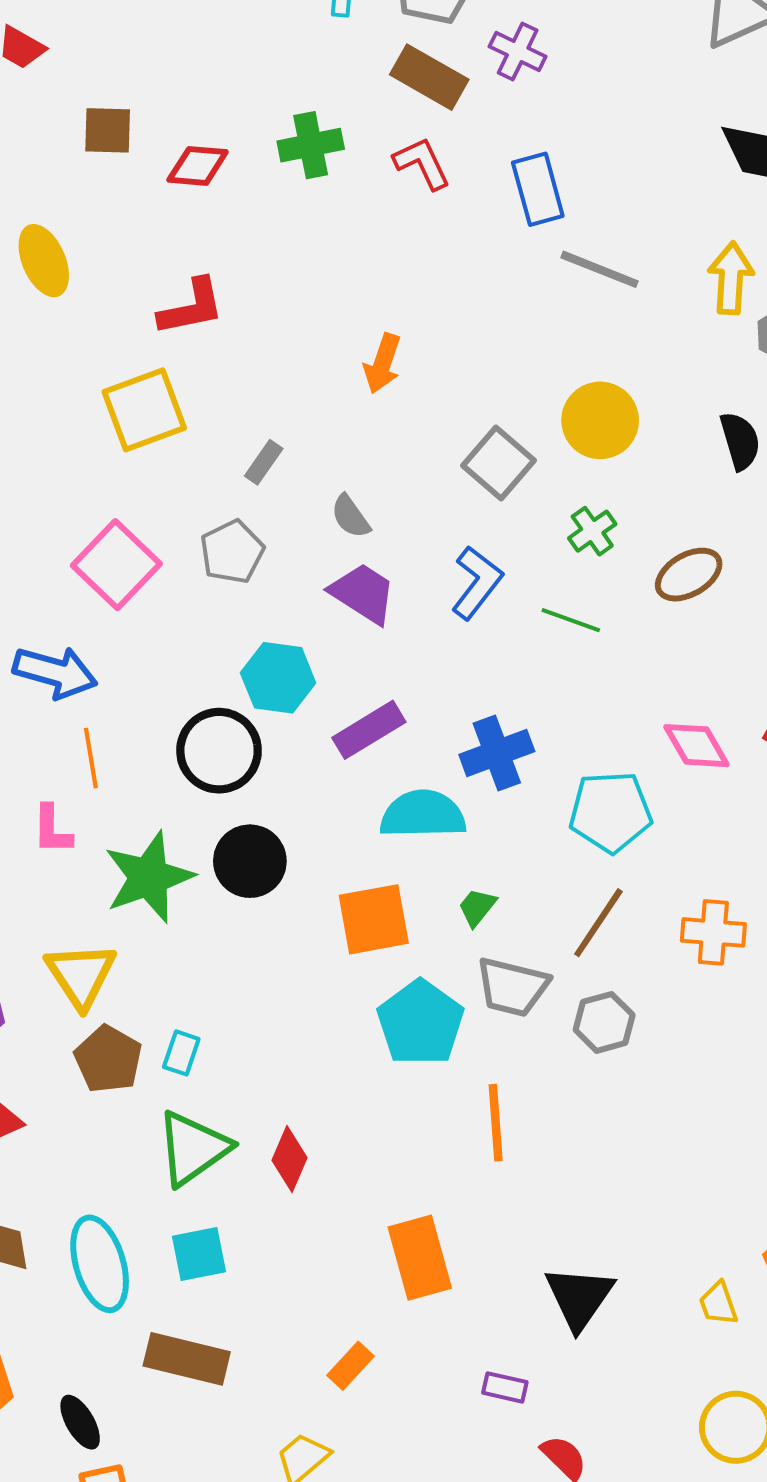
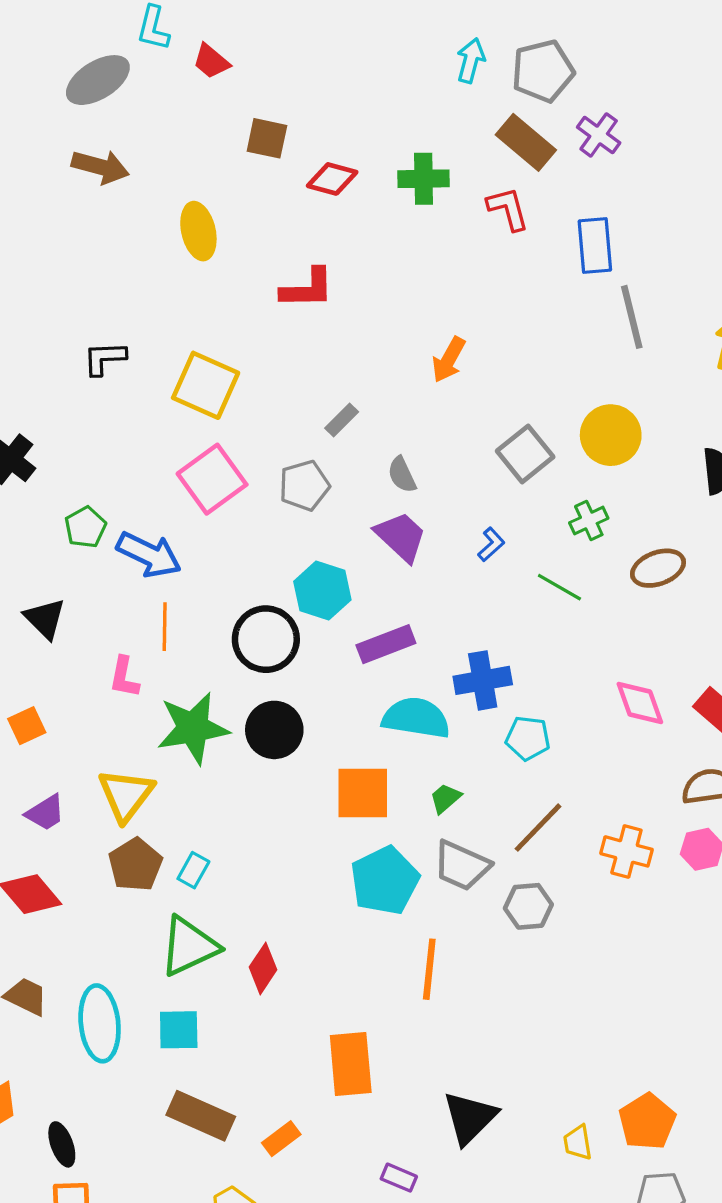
gray line: (600, 269) -> (632, 317), turned 44
yellow square: (144, 410) -> (206, 385), moved, turned 34
blue L-shape: (477, 583) -> (491, 544), size x0.6
cyan pentagon: (610, 812) -> (528, 738), moved, size x0.7
brown rectangle: (187, 1359) -> (201, 1116), moved

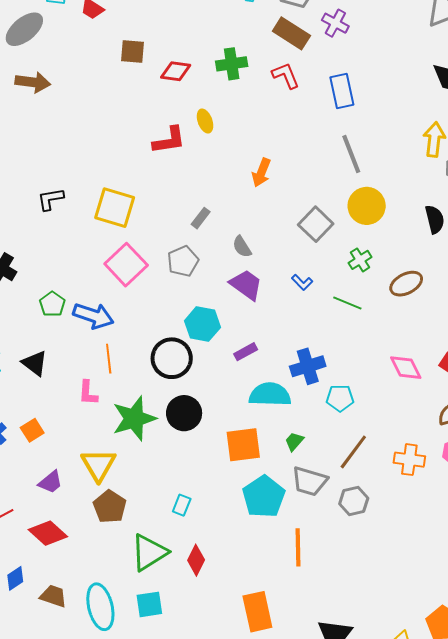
yellow ellipse: (198, 231) -> (205, 121), moved, size x0.7
gray line: (632, 317) -> (351, 154), moved
blue L-shape: (491, 544) -> (302, 282), turned 95
purple rectangle: (386, 644) -> (246, 352), size x0.7
cyan rectangle: (193, 870) -> (182, 505), moved

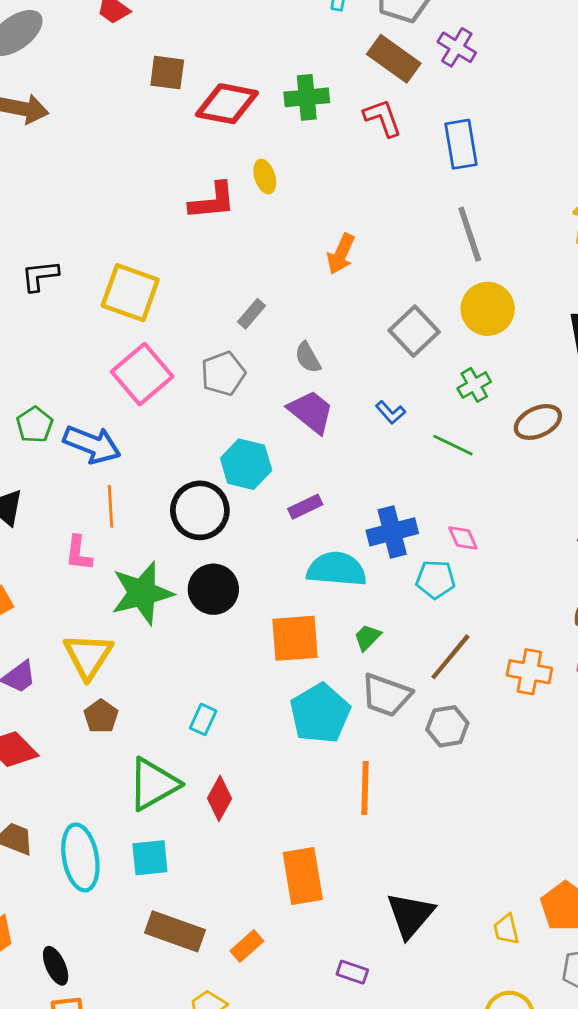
red diamond: (176, 71) -> (227, 104), size x1.4
pink diamond: (406, 368) -> (463, 538), moved, size x0.7
brown pentagon: (110, 507) -> (101, 716), size x0.7

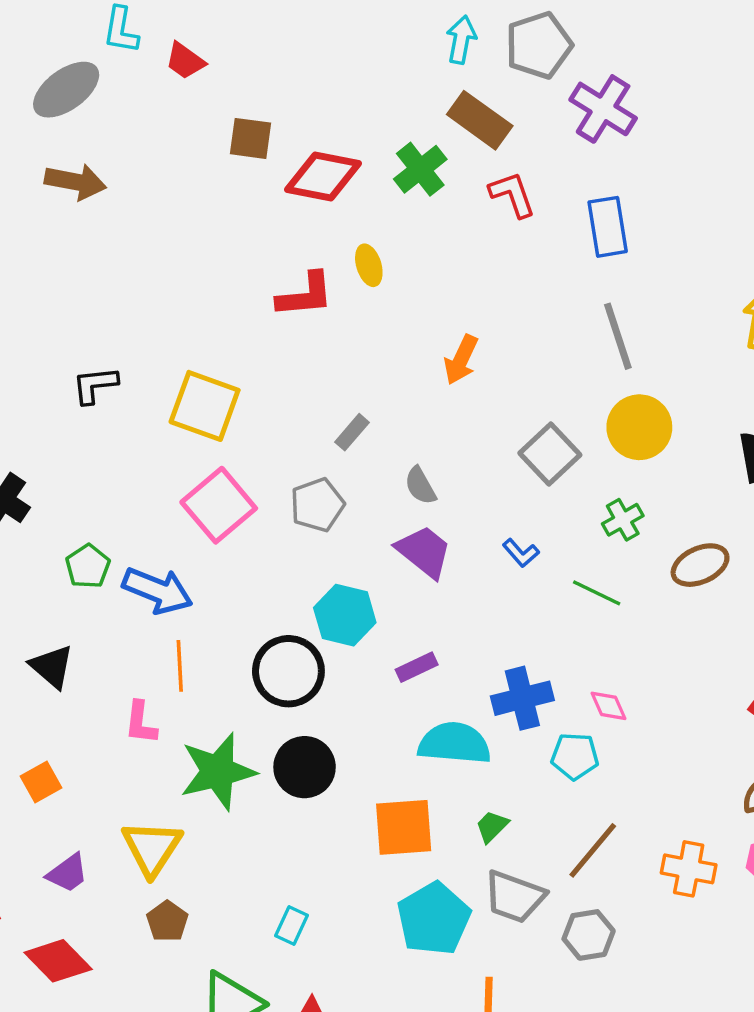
purple cross: (457, 47) -> (603, 109), size x1.4
brown rectangle: (394, 59) -> (480, 120), moved
green cross: (307, 97) -> (420, 169), turned -33

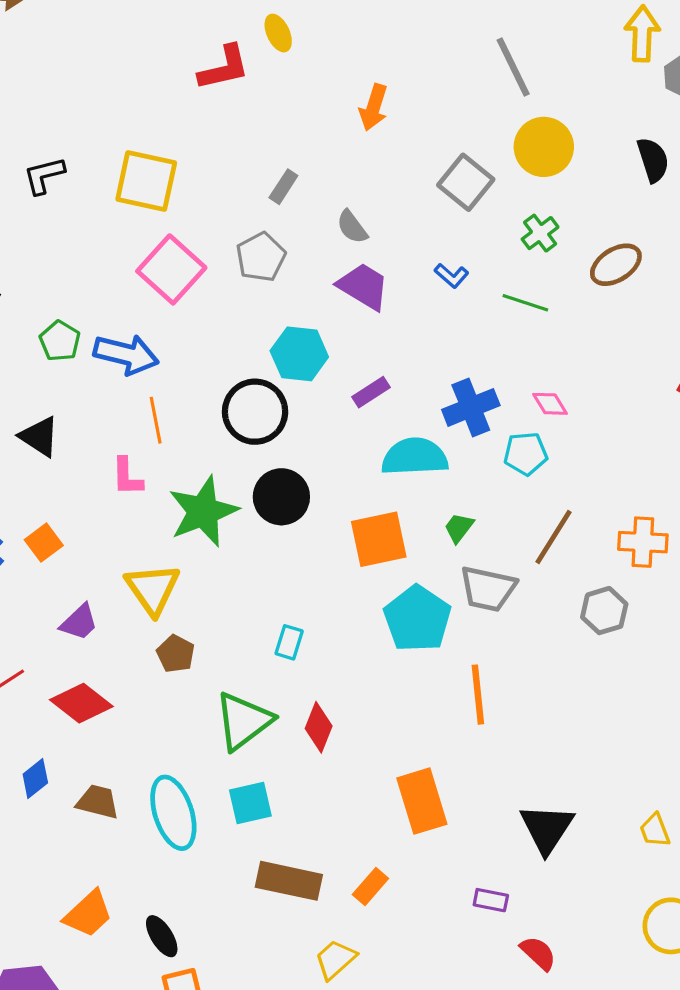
gray hexagon: (589, 935) -> (604, 611), moved

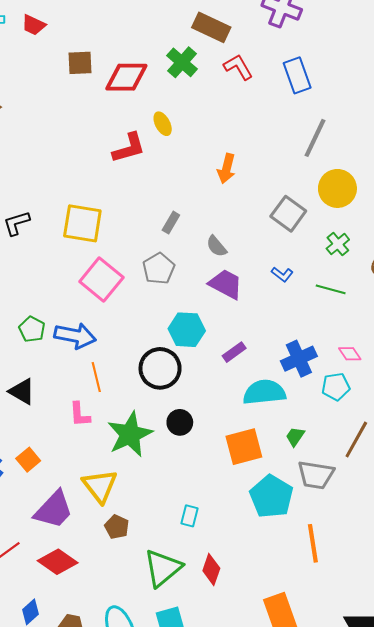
gray line: (513, 67) -> (315, 138), turned 54
black circle: (281, 497) -> (180, 422), size x0.7
purple trapezoid: (79, 622) -> (54, 510), size x1.6

